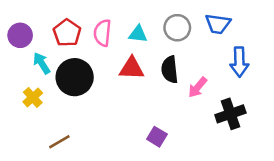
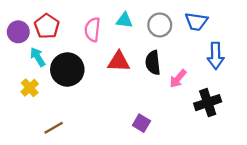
red pentagon: (67, 33) -> (47, 26), moved
cyan triangle: (138, 34) -> (124, 20), moved

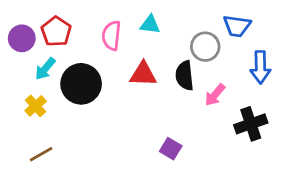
gray circle: (160, 25) -> (205, 47), moved
cyan arrow: (38, 57) -> (45, 69), turned -108
brown line: (54, 128) -> (41, 154), moved

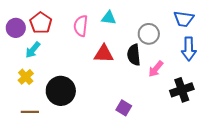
blue trapezoid: (237, 26) -> (184, 19), moved
black circle: (81, 84) -> (61, 91), moved
brown line: (41, 154) -> (30, 112), turned 30

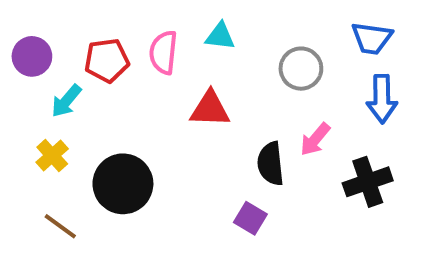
red pentagon: (41, 23) -> (107, 60), moved, turned 30
black semicircle: (134, 55) -> (271, 164), moved
brown line: (30, 112) -> (60, 226), turned 36

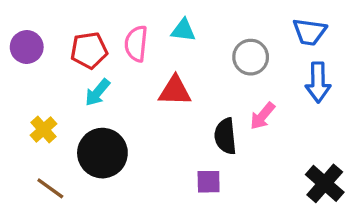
cyan arrow: (66, 101) -> (97, 92), moved
black cross: (368, 182) -> (325, 183), moved, turned -30
purple square: (250, 218) -> (209, 182), turned -32

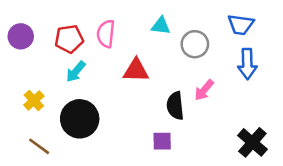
cyan triangle: (183, 30) -> (161, 26), moved

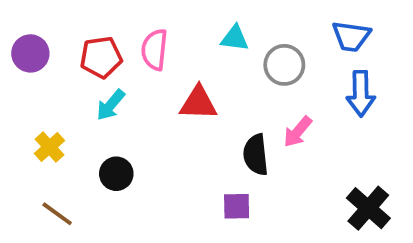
black circle: (80, 119) -> (116, 174), size x0.6

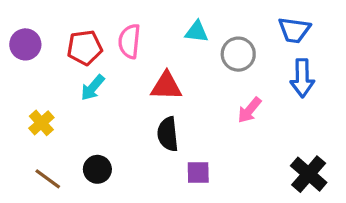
black semicircle: (256, 155) -> (168, 134), moved
black circle: (116, 174) -> (97, 169), moved

